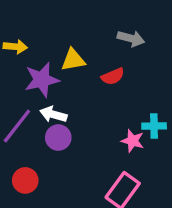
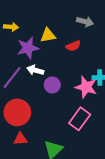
purple circle: (58, 138) -> (52, 85), moved
pink star: (133, 141) -> (86, 87), size x1.5
red circle: (25, 180) -> (17, 112), size x1.6

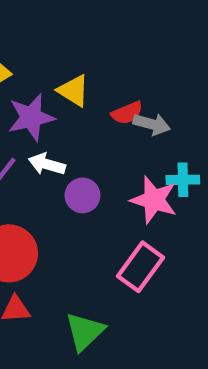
gray arrow: (85, 22) -> (152, 124), moved
yellow triangle: (48, 35) -> (74, 91), turned 42

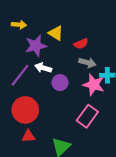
gray arrow: (152, 124) -> (87, 63), moved

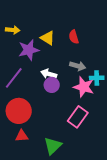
red semicircle: (81, 44) -> (74, 37), moved, turned 96
white arrow: (43, 68) -> (49, 74), moved

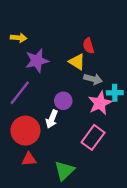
yellow triangle: (48, 38) -> (77, 62), moved
white arrow: (49, 74) -> (52, 119), moved, turned -84
pink star: (84, 87) -> (100, 103), turned 30

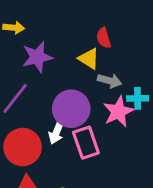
purple circle: (63, 101) -> (71, 109), size x1.6
pink rectangle: (93, 137) -> (86, 143), moved, turned -55

